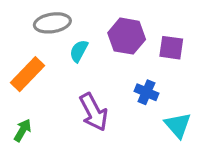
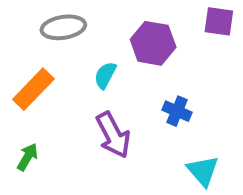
purple square: (171, 48) -> (219, 21), moved
cyan semicircle: (79, 51) -> (105, 75), moved
cyan triangle: (178, 125) -> (203, 171), moved

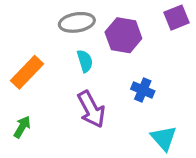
purple square: (219, 21) -> (177, 18), turned -30
gray ellipse: (63, 27) -> (77, 22), moved
cyan semicircle: (105, 75) -> (85, 61), turned 135

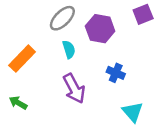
gray ellipse: (77, 22) -> (62, 18), turned -36
green arrow: (22, 127) -> (18, 103), turned -90

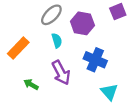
blue cross: (116, 73) -> (95, 60), size x1.5
green arrow: (18, 103) -> (31, 84), moved

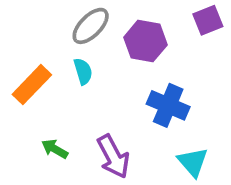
cyan semicircle: (57, 41) -> (83, 71), moved
purple arrow: (61, 73) -> (113, 156), moved

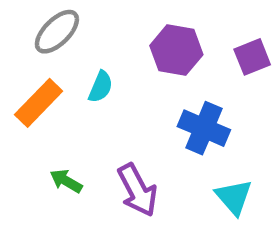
purple square: (208, 20) -> (252, 57), moved
gray ellipse: (91, 26) -> (57, 32), moved
cyan semicircle: (83, 71) -> (101, 87), turned 40

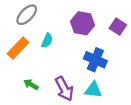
purple square: (252, 57) -> (118, 27), turned -35
cyan triangle: (234, 197) -> (93, 90), moved, turned -42

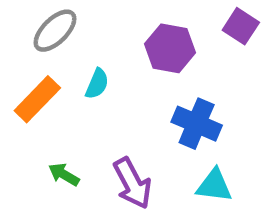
purple square: (118, 27) -> (241, 26), moved
cyan triangle: (93, 90) -> (214, 186), moved

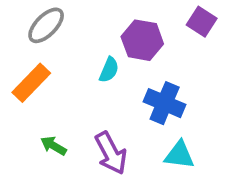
cyan semicircle: (97, 84) -> (109, 70), moved

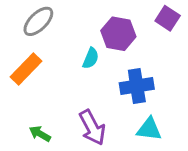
blue cross: (165, 103) -> (137, 86), turned -32
green arrow: (53, 146) -> (40, 134), moved

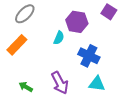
blue cross: (137, 86) -> (89, 56), turned 35

